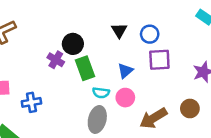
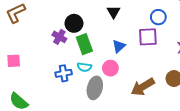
blue circle: (150, 34) -> (158, 17), moved
cyan semicircle: (101, 93) -> (84, 67), moved
pink circle: (125, 98) -> (110, 68), moved
blue cross: (31, 102) -> (64, 73), moved

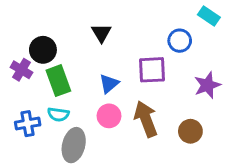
blue circle: (158, 17) -> (180, 41), moved
pink circle: (110, 68) -> (109, 116), moved
brown arrow: (143, 87) -> (146, 119), moved, turned 100

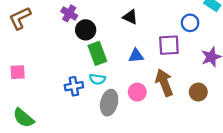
black triangle: (101, 33) -> (130, 17), turned -35
purple cross: (21, 70) -> (69, 13), moved
blue triangle: (109, 84) -> (136, 56), turned 35
pink circle: (109, 116) -> (137, 92), moved

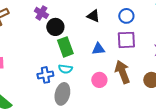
blue circle: (190, 23) -> (126, 16), moved
gray ellipse: (109, 103) -> (62, 94), moved

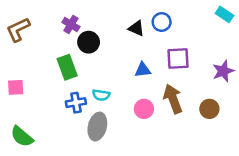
blue circle: (126, 16) -> (162, 22), moved
green rectangle: (65, 47) -> (67, 67), moved

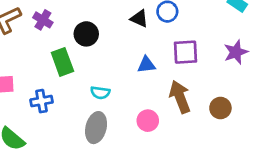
purple cross: (71, 25) -> (43, 20), moved
purple star: (223, 71) -> (236, 52), moved
blue cross: (76, 103) -> (42, 101), moved
pink circle: (144, 109) -> (148, 121), moved

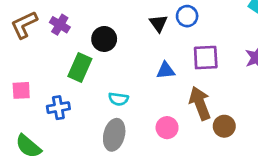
black triangle: (139, 19) -> (158, 23), turned 30
green rectangle: (62, 62) -> (80, 68), turned 44
brown circle: (220, 108) -> (224, 126), moved

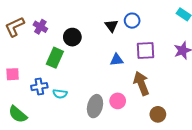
cyan semicircle: (118, 99) -> (60, 94), moved
brown circle: (224, 126) -> (158, 114), moved
gray ellipse: (114, 135) -> (95, 106), moved

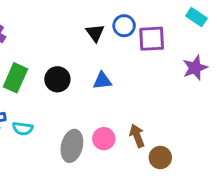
black circle: (72, 37) -> (57, 79), moved
purple square: (145, 50) -> (152, 39), moved
brown arrow: (141, 83) -> (137, 136), moved, size x0.7

